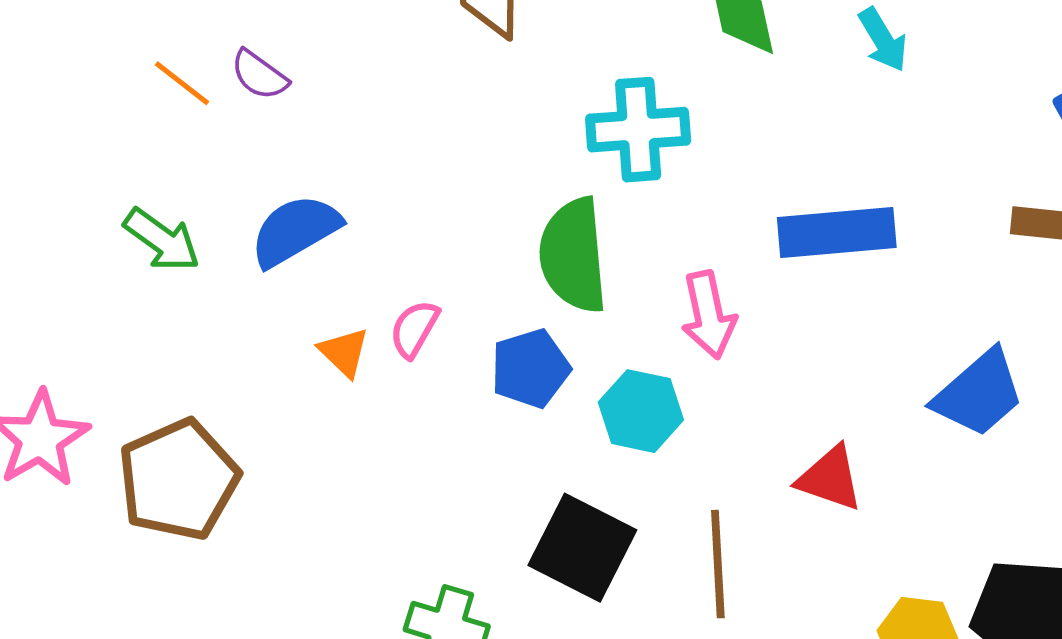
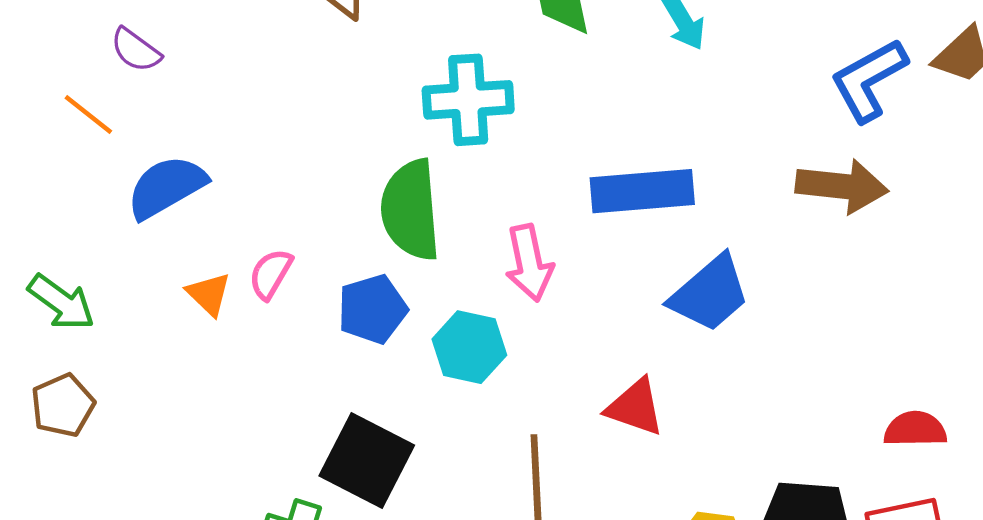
orange line: (182, 83) -> (88, 114), moved
green arrow: (162, 240) -> (61, 302), moved
blue trapezoid: (979, 393) -> (710, 294), moved
brown pentagon: (179, 480) -> (63, 405), size x0.6
black square: (582, 548) -> (367, 460), moved

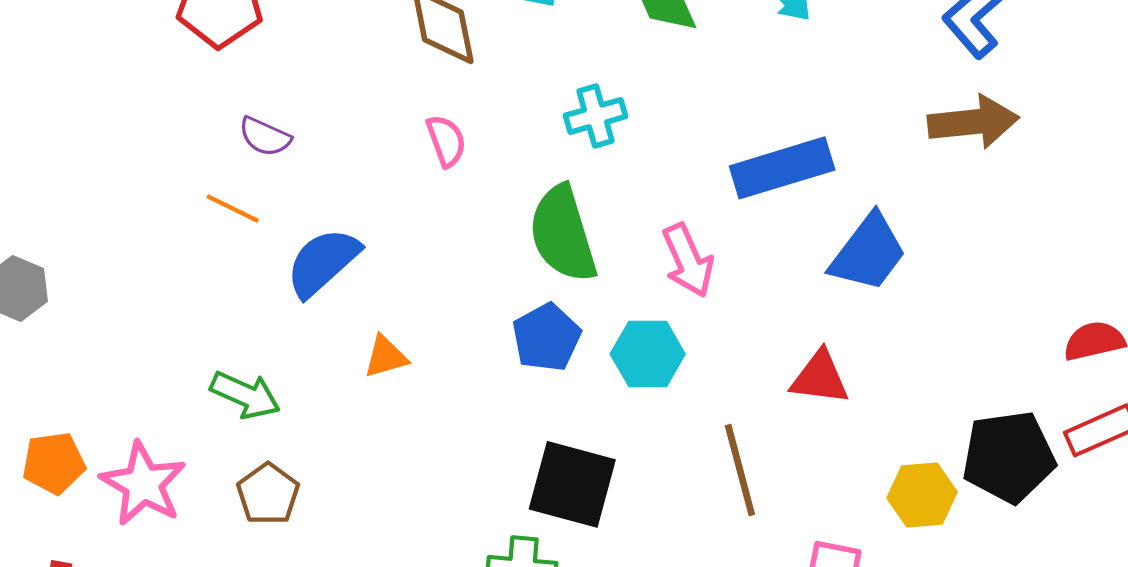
cyan cross: (468, 100) -> (595, 116), size x0.7
pink semicircle: (271, 274) -> (446, 141), moved, turned 142
orange triangle: (209, 294) -> (386, 357), turned -48

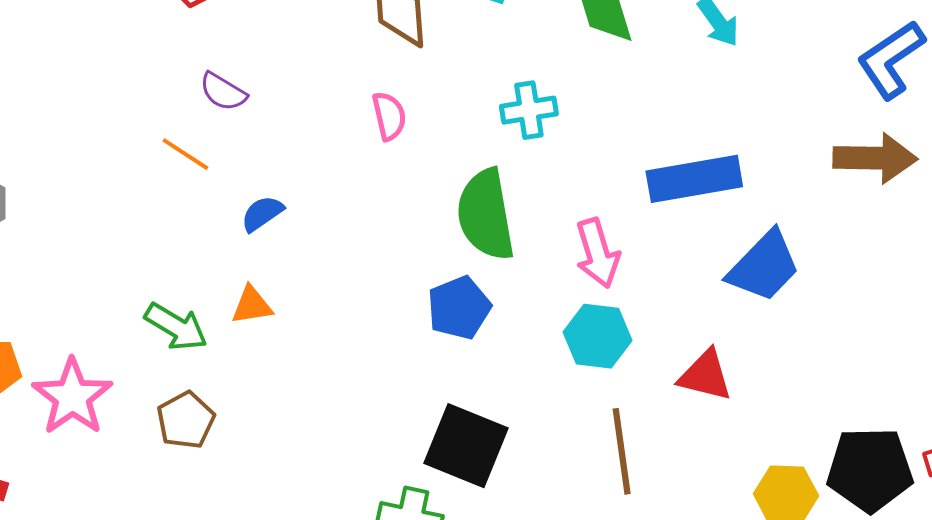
blue semicircle: (323, 262) -> (262, 214), size x0.6
cyan hexagon: (648, 354) -> (598, 336), moved
orange triangle: (386, 357) -> (252, 305), moved

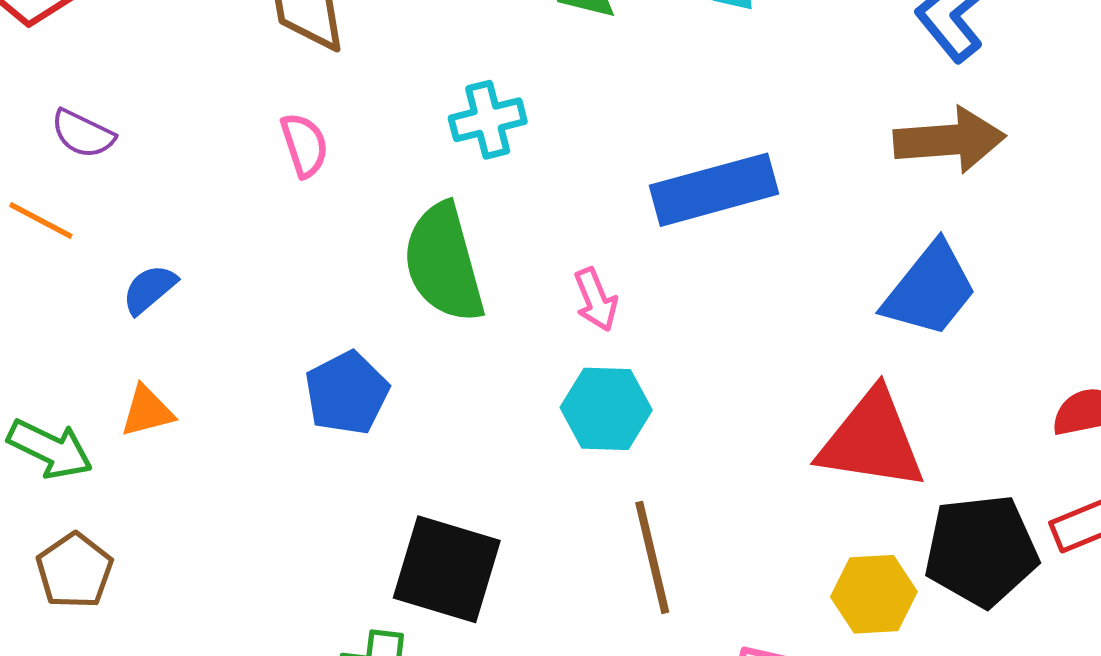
pink arrow: (598, 253) -> (596, 300), size x0.7
blue trapezoid: (764, 266) -> (930, 290), moved
blue pentagon: (459, 308) -> (347, 393), moved
red triangle: (705, 375) -> (872, 440), moved, size x1.5

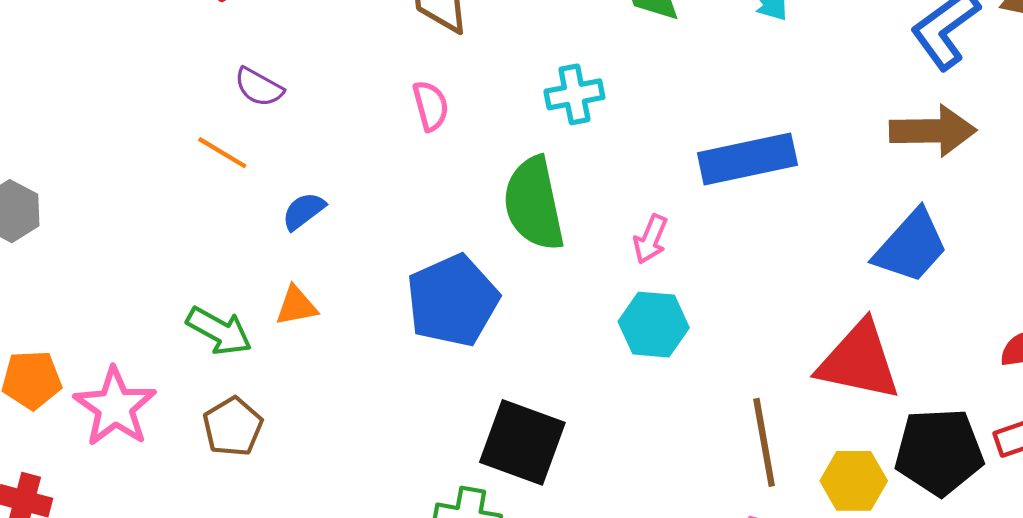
pink arrow: (596, 300) -> (651, 239), turned 42
blue pentagon: (347, 393) -> (453, 301), size x1.4
brown line: (652, 557) -> (764, 442), moved

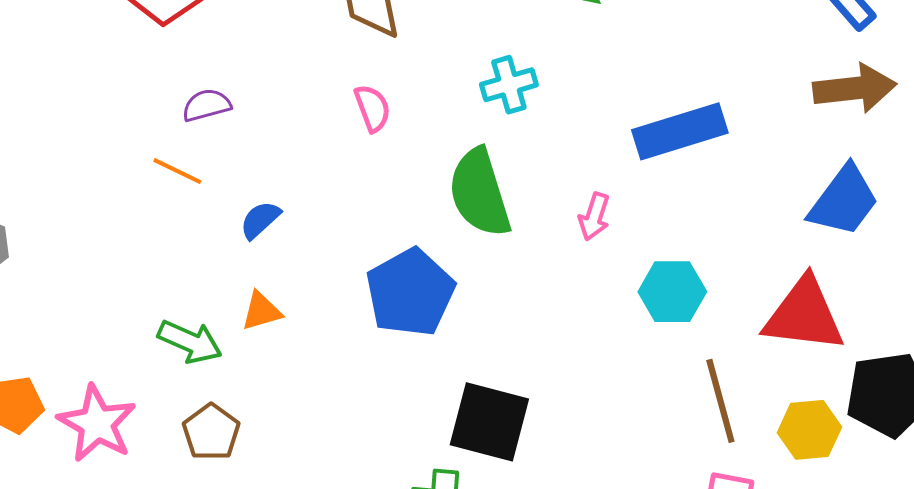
purple semicircle: (259, 87) -> (207, 105), turned 141
cyan hexagon: (654, 325) -> (672, 292), moved

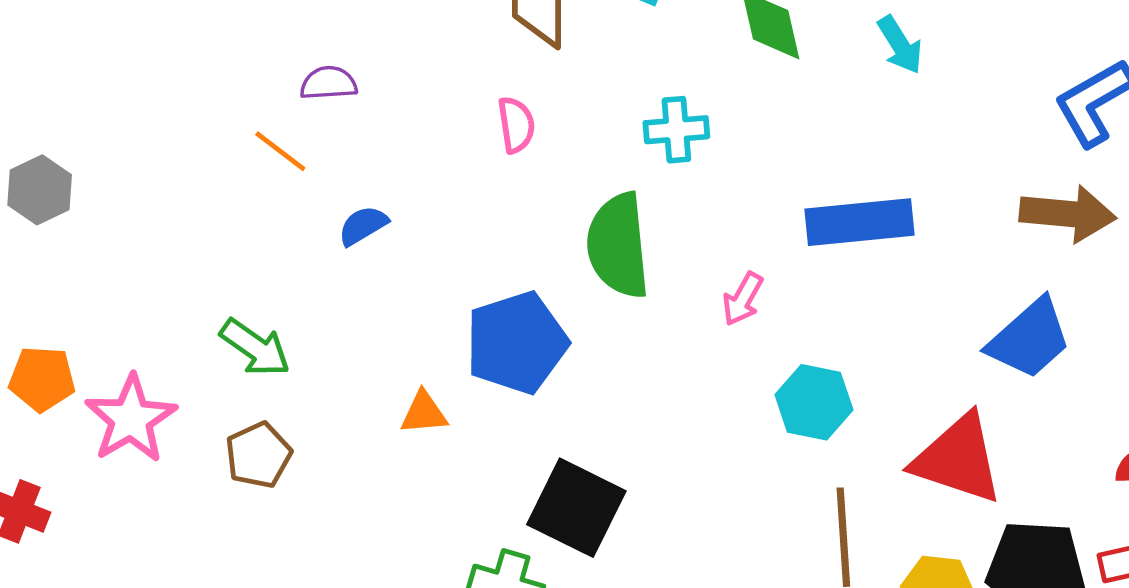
orange triangle: (261, 311) -> (424, 413), moved

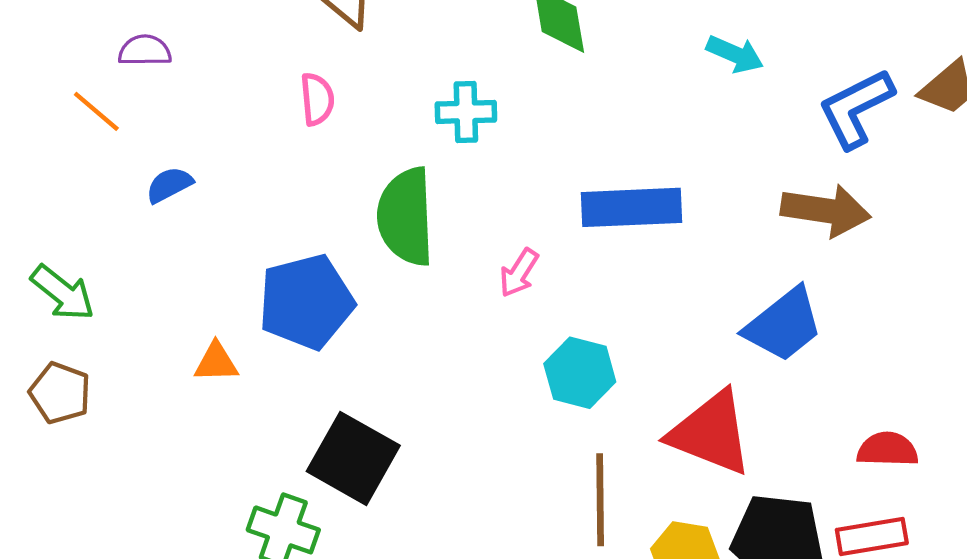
cyan arrow: (900, 45) -> (735, 54), moved, turned -38
brown pentagon: (258, 455) -> (60, 393), turned -30

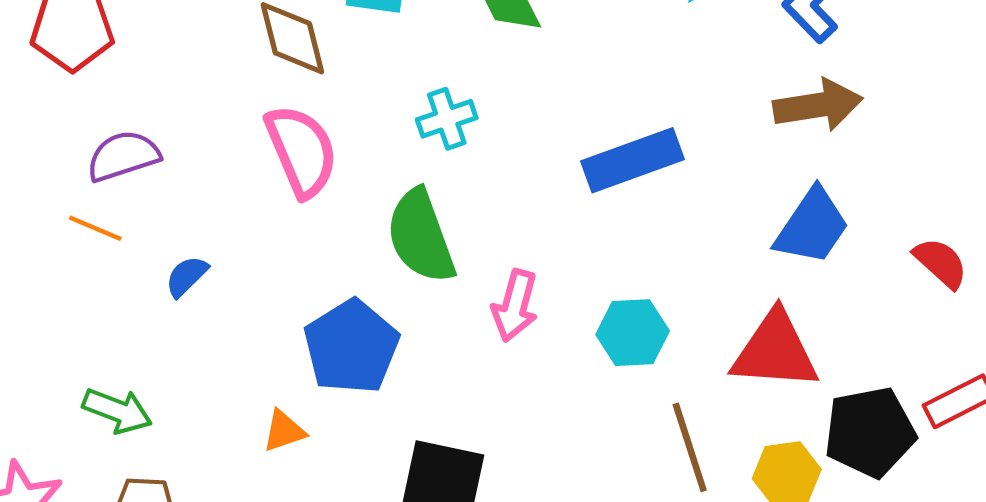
purple semicircle: (145, 51) -> (123, 156), size x1.4
pink semicircle: (317, 99) -> (301, 151), size x1.8
pink arrow: (519, 273) -> (515, 306), moved, size x1.4
red semicircle: (887, 449) -> (941, 263), moved, turned 58

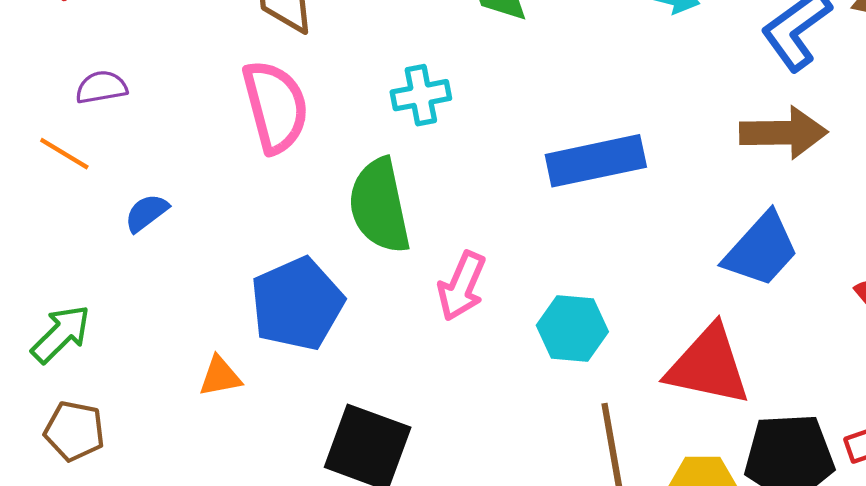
purple semicircle: (123, 156) -> (101, 87), size x0.7
green arrow: (117, 411) -> (61, 334), turned -74

